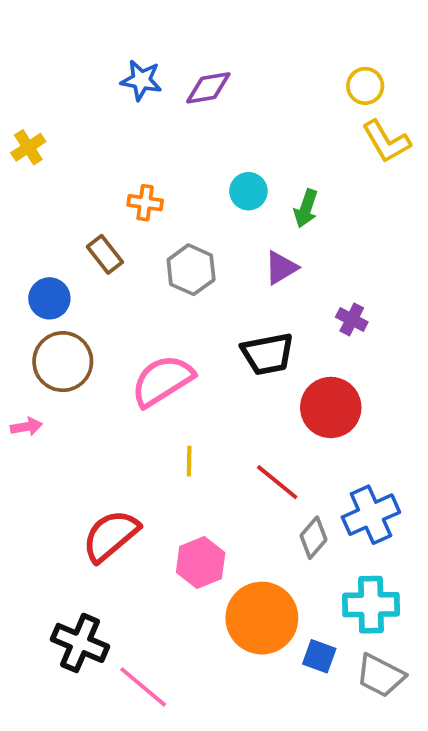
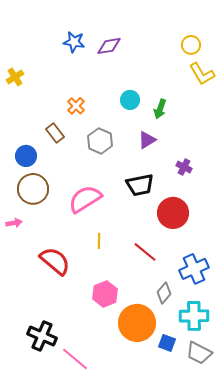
orange cross: (145, 203) -> (76, 106), turned 36
red semicircle: (111, 536) -> (55, 261), moved, turned 80
gray diamond: (314, 538) -> (164, 293), moved

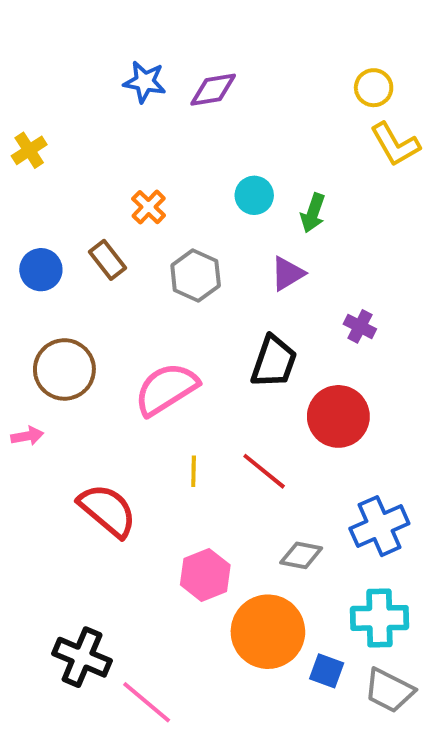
blue circle: (26, 156) -> (41, 270), moved
black trapezoid: (140, 185) -> (274, 362), turned -60
red line: (145, 252) -> (264, 471), moved
gray diamond: (164, 293) -> (301, 555), moved, turned 60

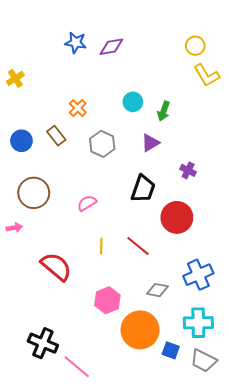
pink semicircle: (166, 389) -> (87, 203), size x0.6

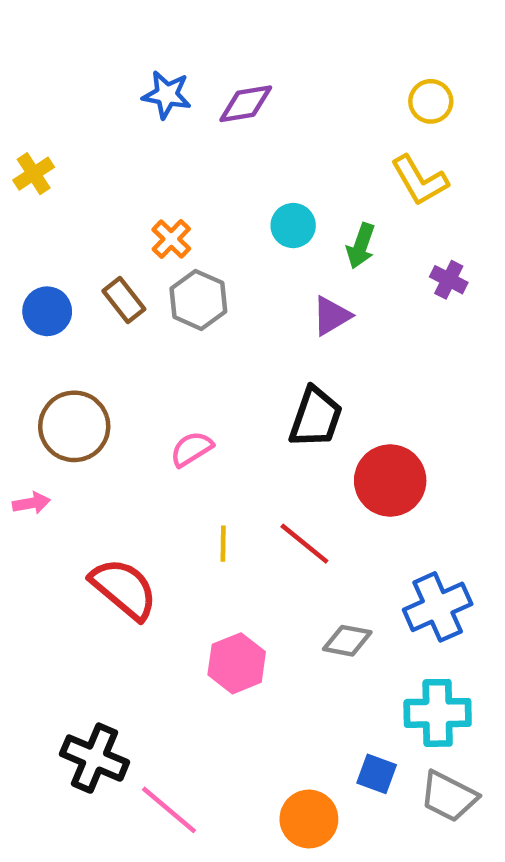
yellow L-shape: (207, 75) -> (419, 180), moved
gray hexagon: (102, 144) -> (198, 300), moved
purple cross: (188, 170) -> (449, 280), moved
orange circle: (140, 330) -> (309, 819), moved, size x0.7

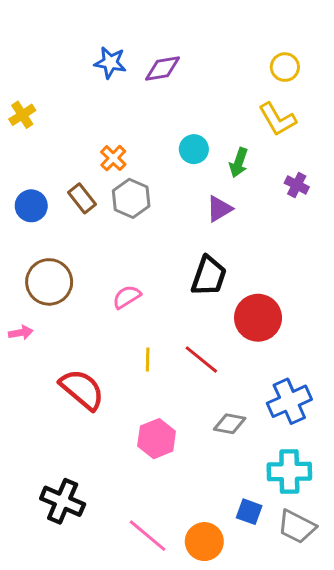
pink line: (169, 810) -> (148, 536), moved

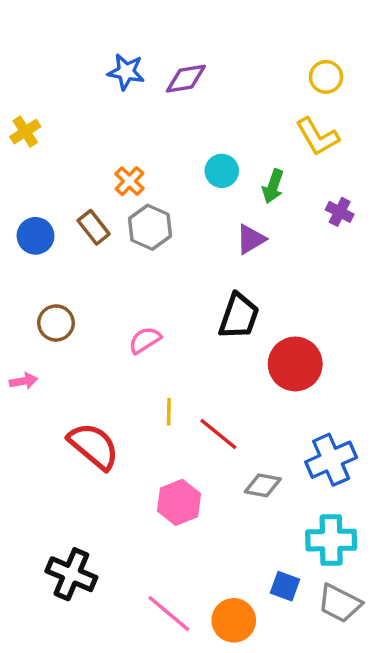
brown circle: (49, 282) -> (56, 323), size x0.7
red line: (201, 360) -> (218, 434), moved

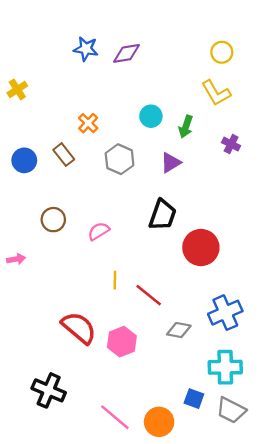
gray hexagon: (150, 227) -> (120, 159), moved
brown circle: (56, 323) -> (53, 220), moved
red semicircle: (94, 446) -> (79, 328), moved

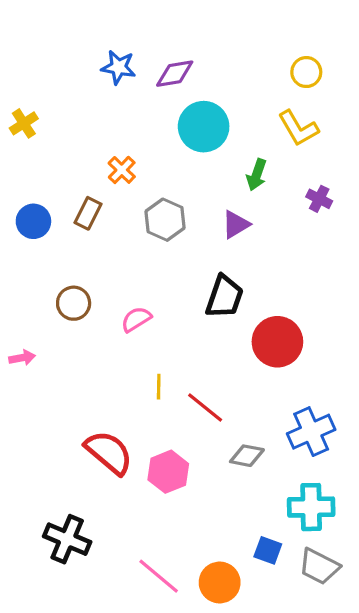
cyan circle: (151, 116) -> (204, 127), moved, size x1.6
brown rectangle: (64, 155) -> (88, 213), turned 65

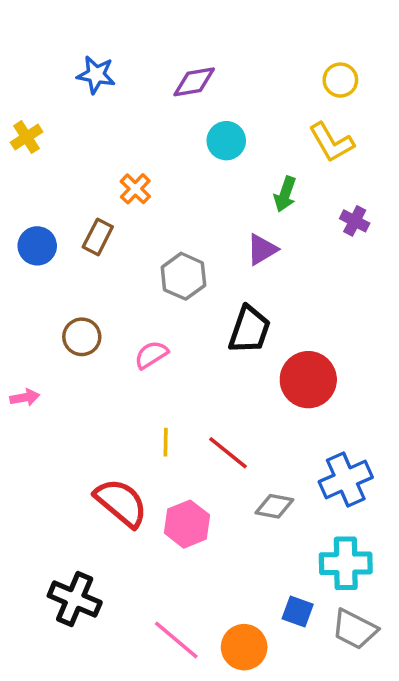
blue star: (119, 67) -> (96, 75), moved
cyan circle: (204, 127) -> (226, 141), size x0.7
gray hexagon: (165, 220) -> (183, 276), moved
yellow line: (159, 387) -> (166, 442), moved

